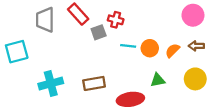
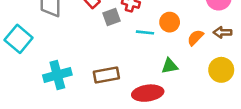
orange circle: (150, 48) -> (170, 22), moved
cyan square: (17, 52) -> (19, 39), turned -35
green triangle: (158, 80) -> (170, 66), moved

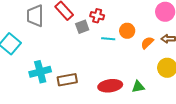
green triangle: (170, 66) -> (138, 87), moved
brown rectangle: (106, 75) -> (67, 80), moved

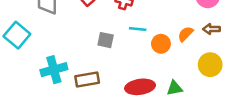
gray square: (82, 27) -> (106, 40), moved, turned 32
orange circle: (127, 31) -> (161, 44), moved

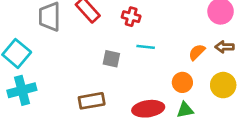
orange circle: (161, 44) -> (182, 82), moved
cyan cross: (54, 70) -> (22, 90), moved

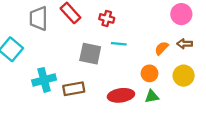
gray square: (111, 59) -> (90, 54), size x1.5
cyan cross: (22, 90) -> (44, 80), moved

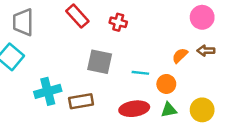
gray trapezoid: (39, 18) -> (23, 22), moved
cyan line: (119, 44) -> (140, 73), moved
yellow circle: (184, 76) -> (202, 110), moved

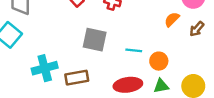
brown arrow: (206, 51) -> (197, 29), turned -49
orange semicircle: (180, 56) -> (172, 19), moved

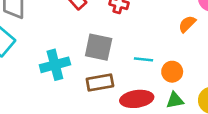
cyan cross: (45, 68) -> (55, 65), moved
brown rectangle: (77, 78) -> (100, 83), moved

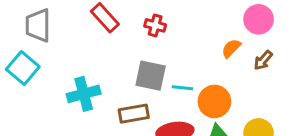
gray square: (99, 47) -> (151, 76), moved
orange circle: (172, 72) -> (214, 101), size x1.4

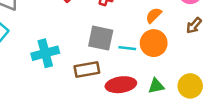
orange semicircle: (231, 48) -> (154, 15), moved
orange circle: (214, 101) -> (154, 43), moved

